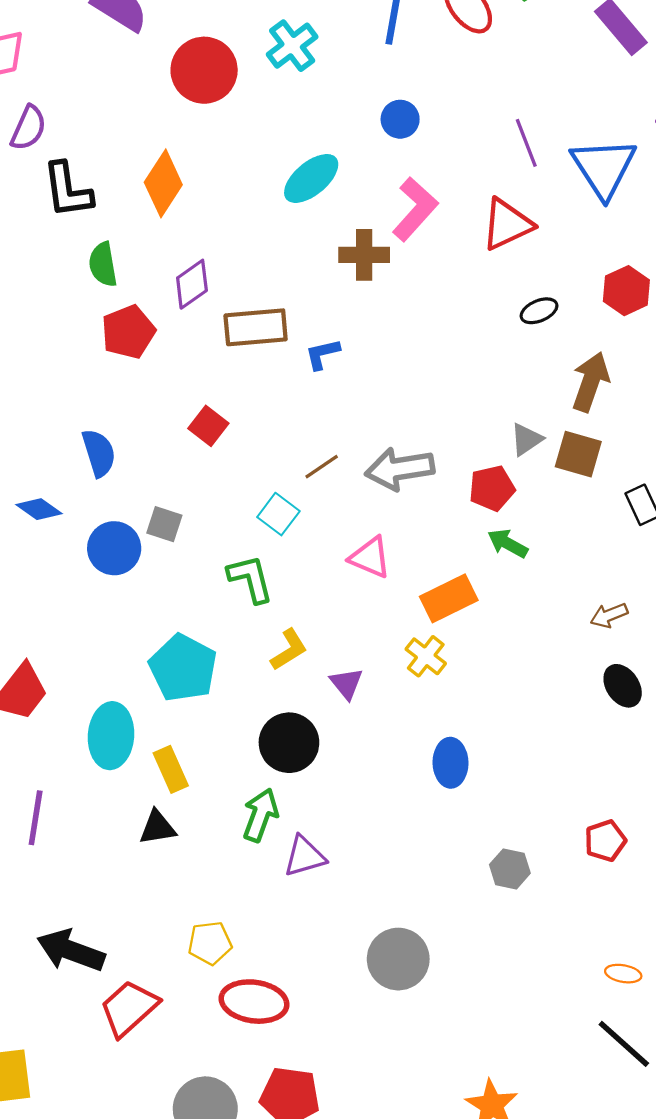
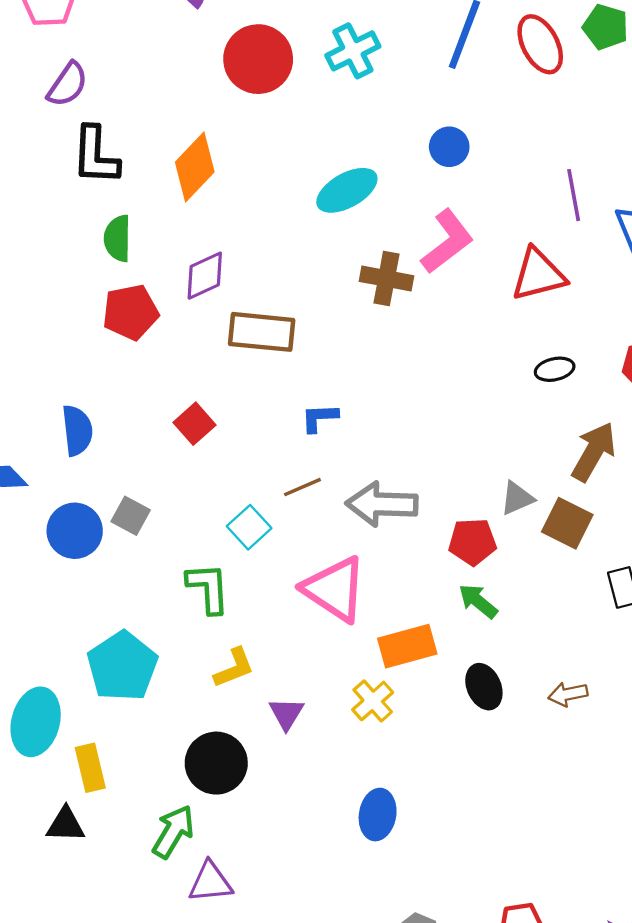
blue L-shape: (322, 354) -> (319, 418), moved
pink triangle: (370, 557) -> (335, 589), size x1.5
black ellipse: (623, 686) -> (484, 687), moved

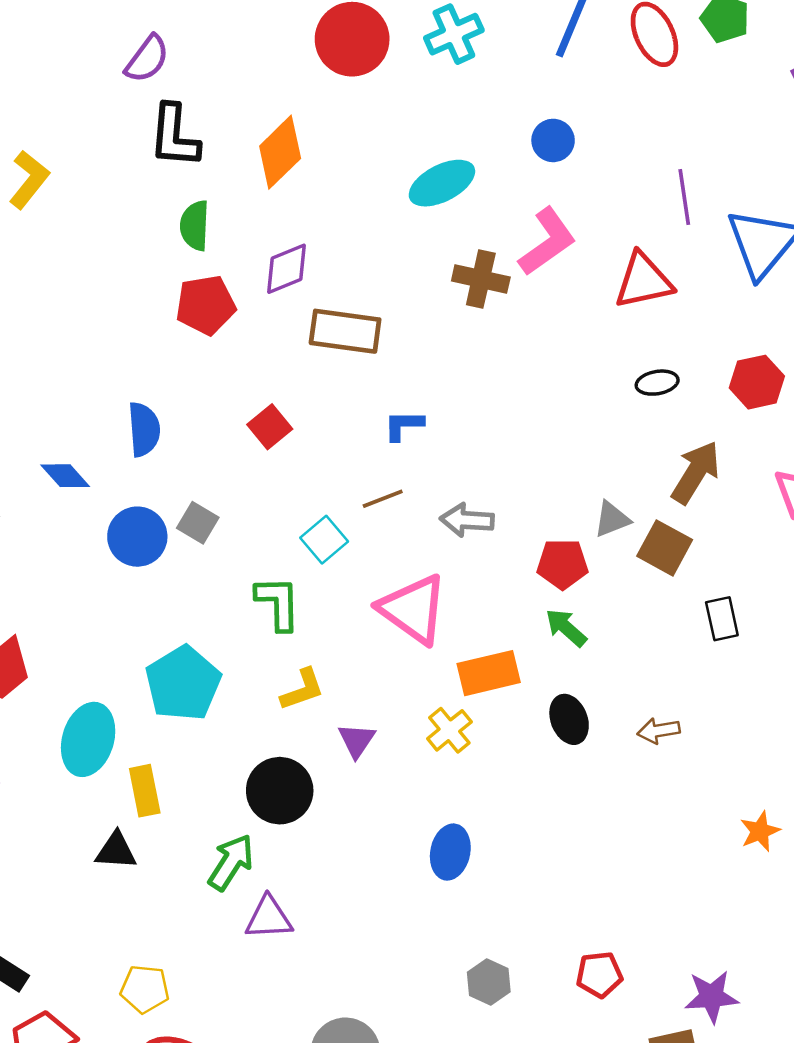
gray arrow: (382, 504) -> (467, 520), size x0.7

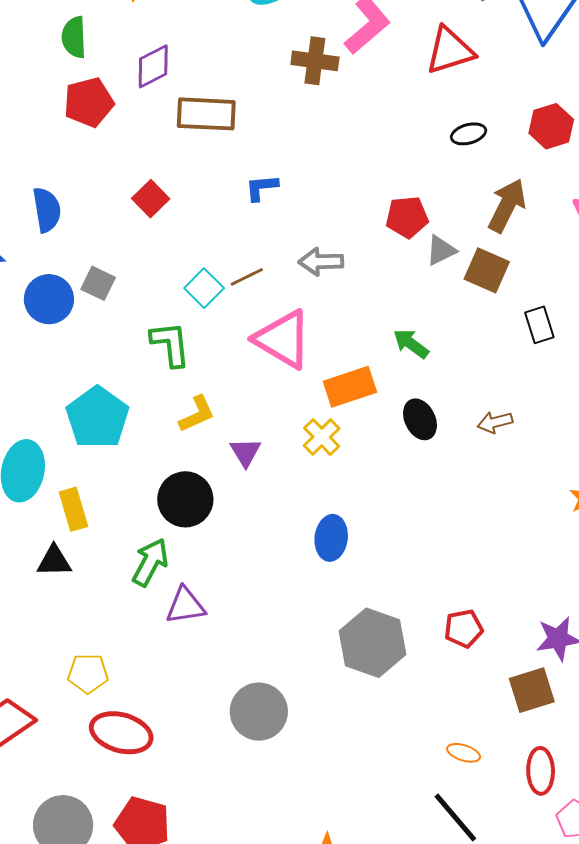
brown line: (383, 499) -> (247, 277), moved
red pentagon: (562, 564) -> (407, 217), moved
gray hexagon: (489, 982) -> (372, 643), size x1.8

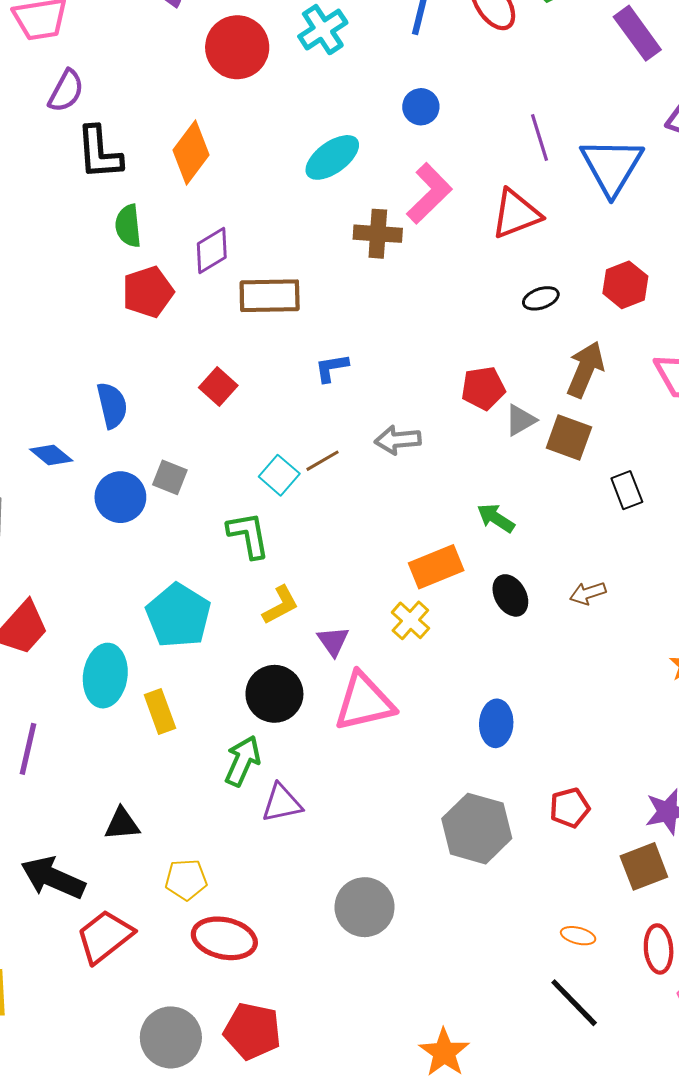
pink triangle: (283, 339) -> (364, 702), moved, turned -40
blue ellipse: (331, 538) -> (496, 723), moved
black triangle: (54, 561) -> (122, 824), moved

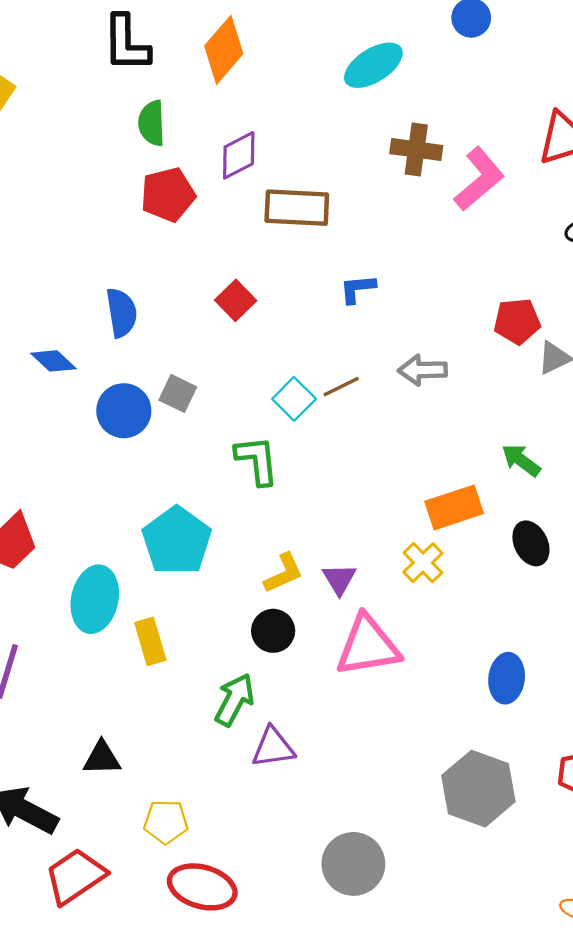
pink L-shape: (429, 193) -> (479, 179), moved
yellow L-shape: (280, 605) -> (284, 573), moved
black circle: (274, 694) -> (273, 631), size x0.7

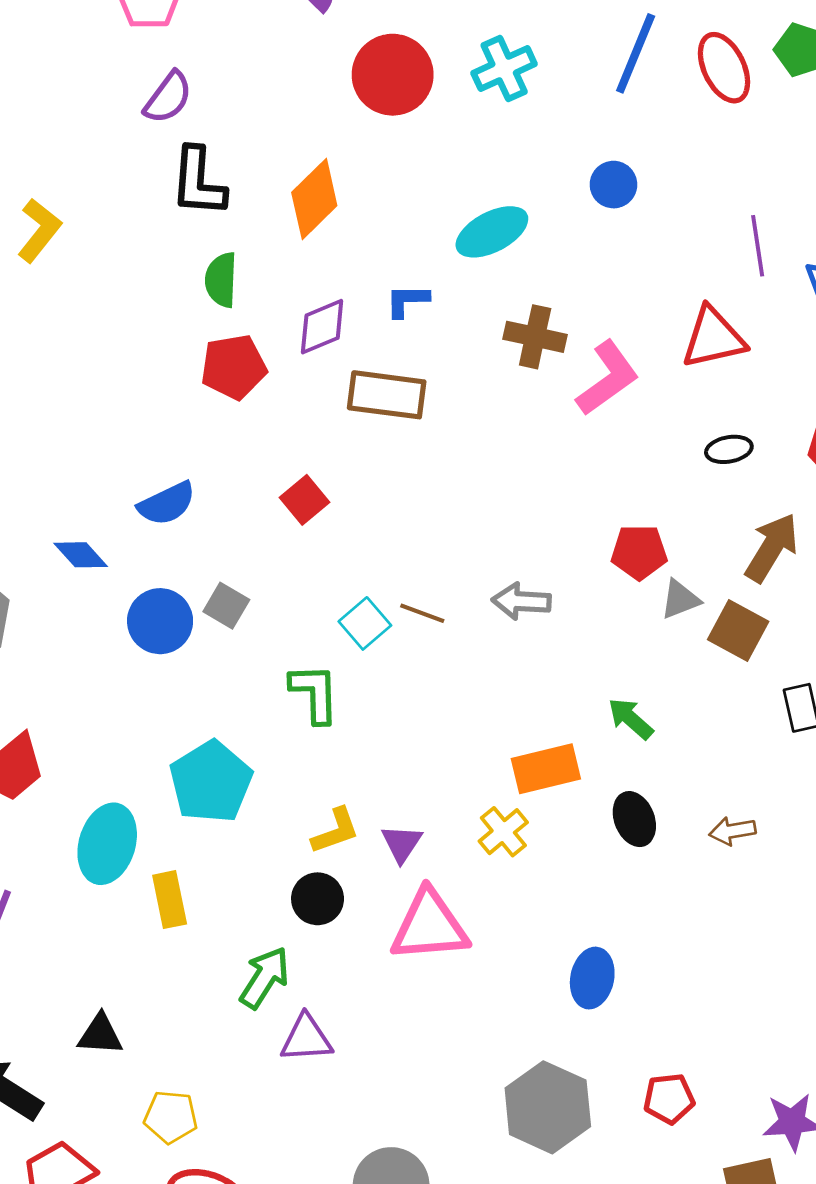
blue L-shape: (357, 289) -> (407, 301), moved
blue semicircle: (122, 313) -> (167, 504), turned 69
brown line: (341, 387) -> (422, 613), turned 42

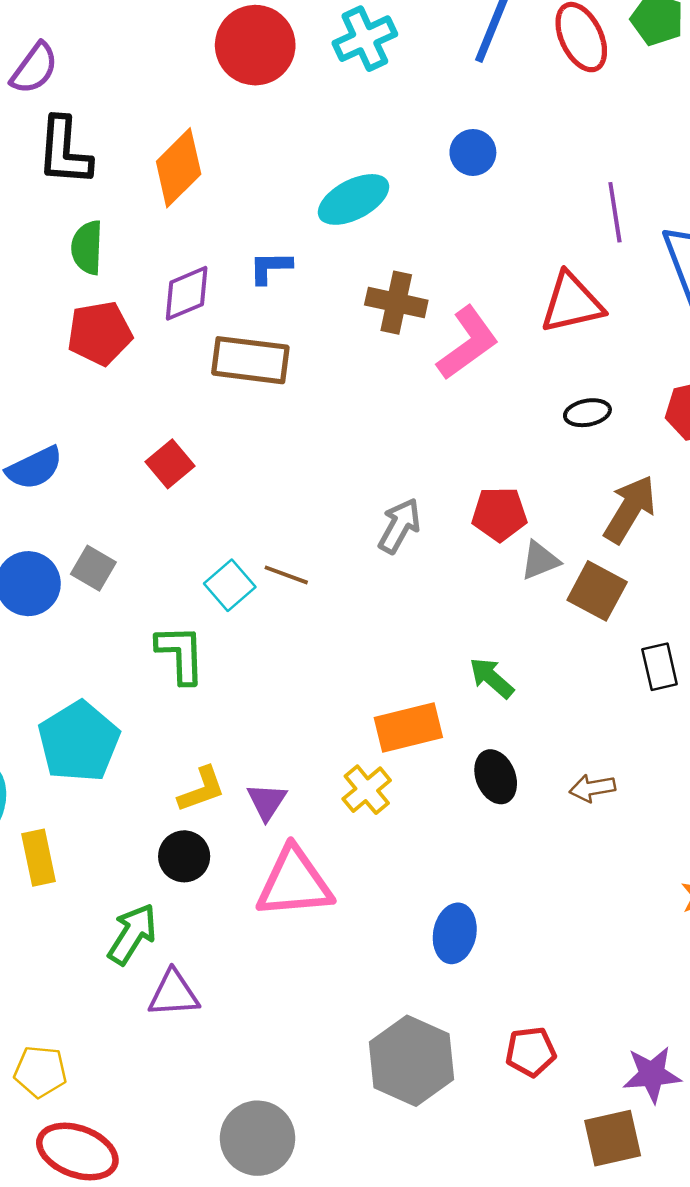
gray arrow: (521, 601) -> (399, 526), moved, turned 116

